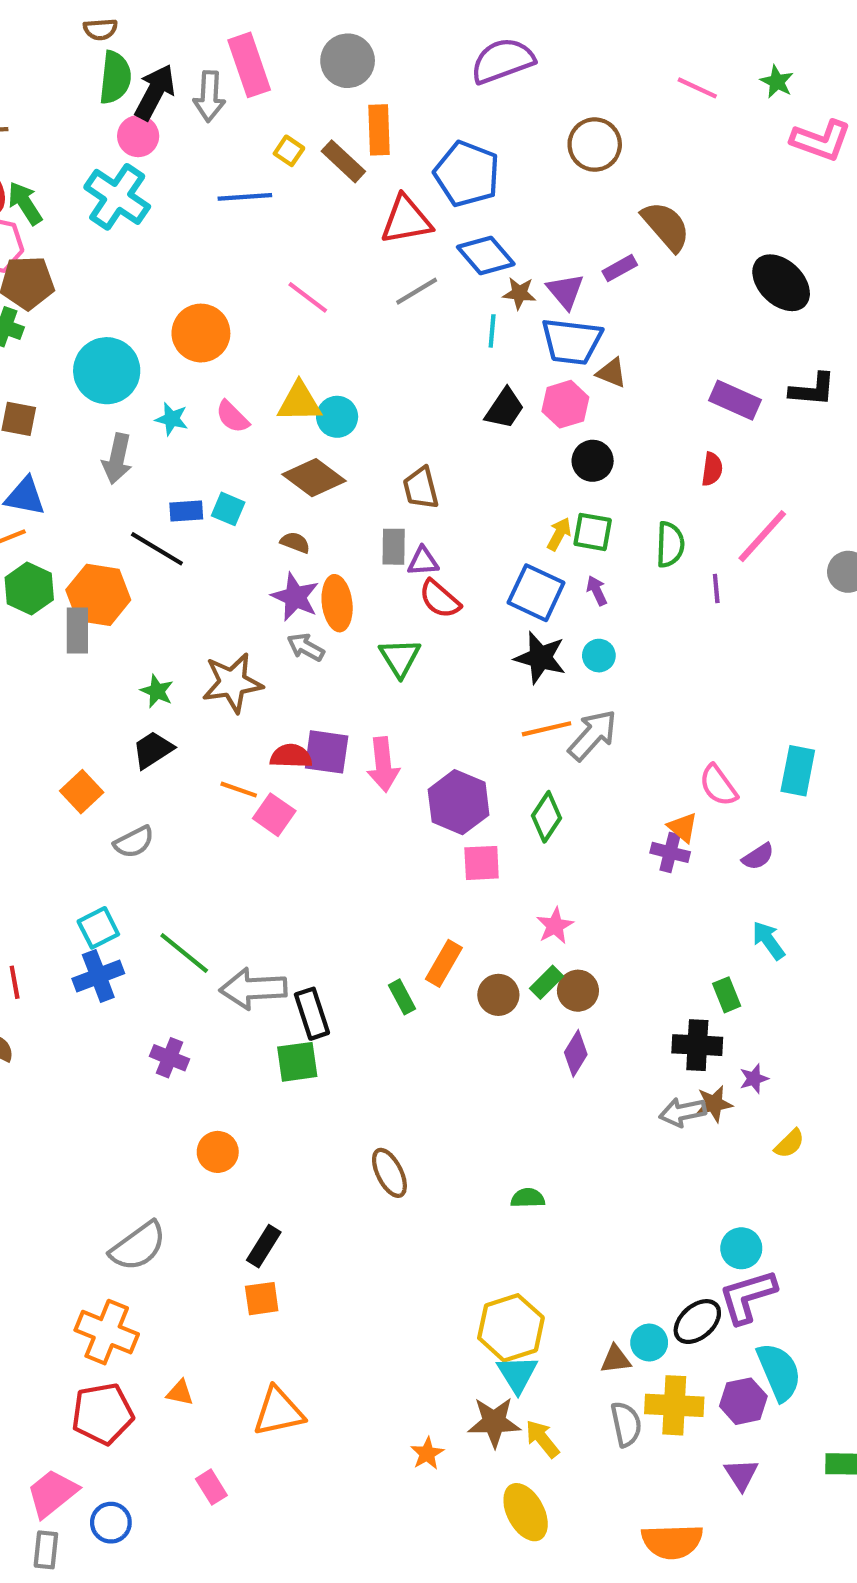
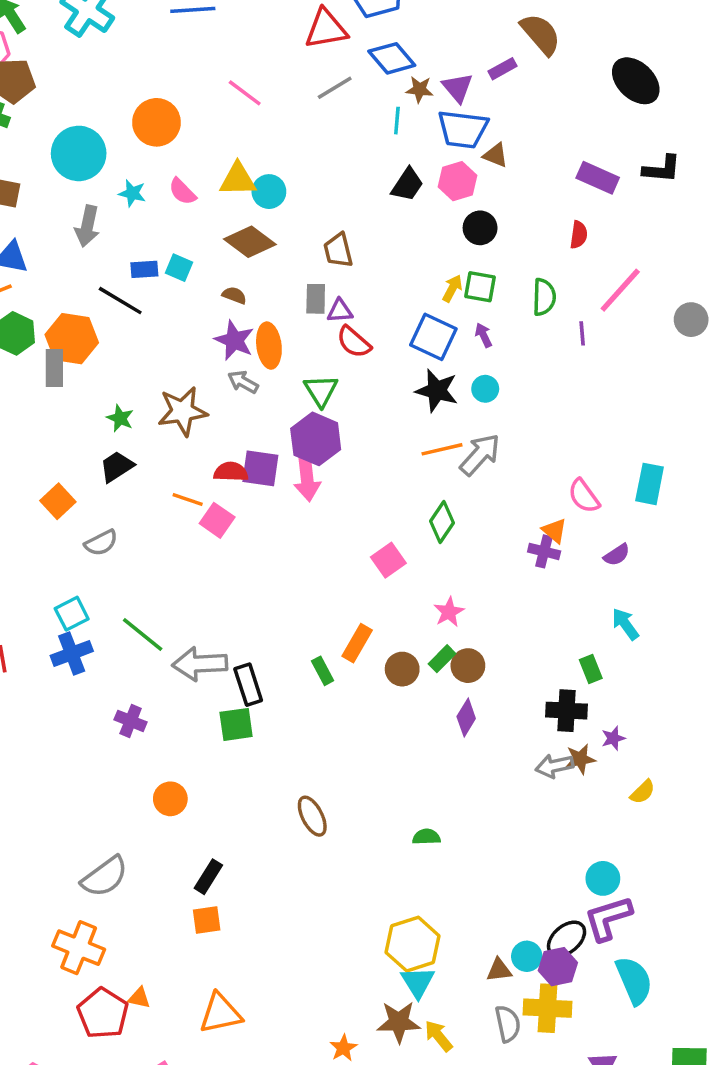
purple hexagon: (459, 802) -> (316, 439), moved
pink square: (482, 863) -> (388, 560), turned -32
purple hexagon: (743, 1401) -> (558, 967), moved
red pentagon: (103, 1414) -> (103, 1013), moved, turned -30

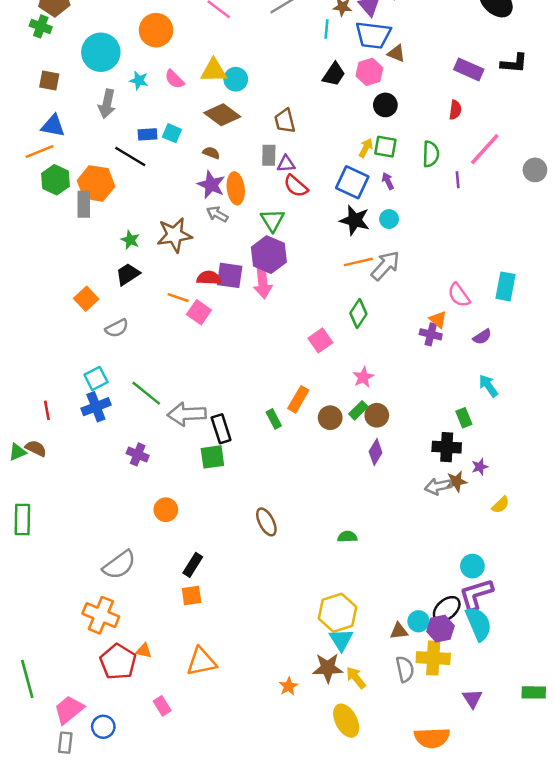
cyan semicircle: (634, 981) -> (479, 624), moved

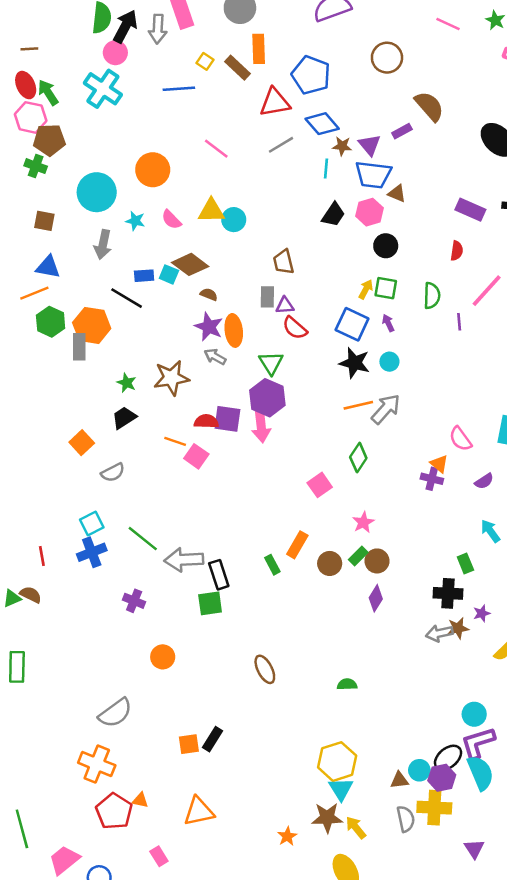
brown diamond: (222, 115) -> (190, 264), moved
black rectangle: (193, 565) -> (213, 739), moved

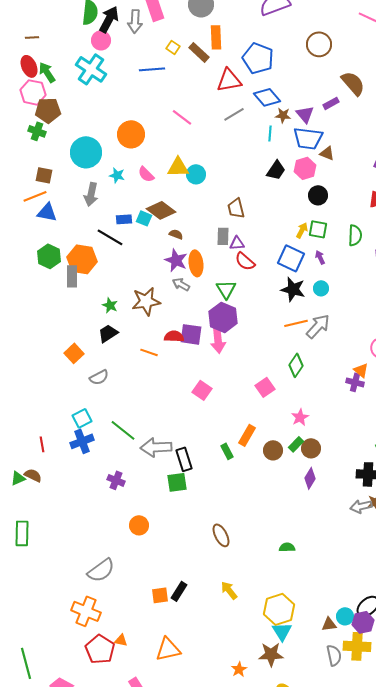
orange line: (34, 293) -> (35, 196), moved
pink square: (196, 456) -> (202, 390), moved
yellow arrow: (356, 828) -> (229, 590), moved

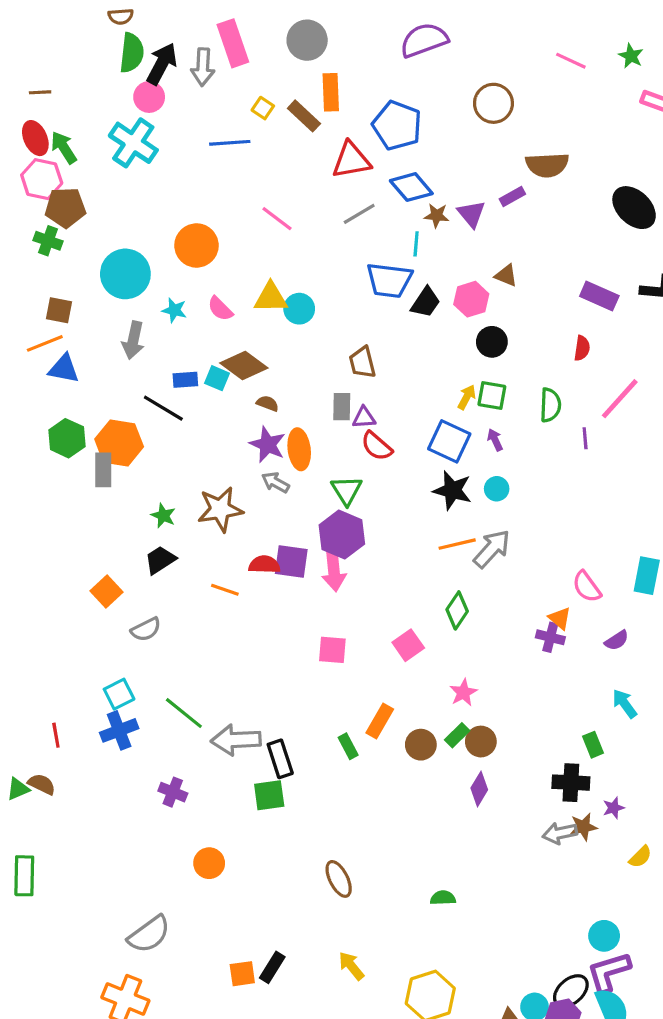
brown semicircle: (353, 83) -> (547, 165), turned 128
blue trapezoid: (308, 138) -> (389, 280), moved
pink square: (202, 390) -> (332, 650), moved, turned -30

